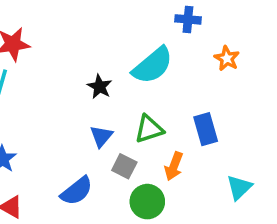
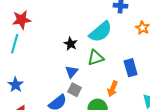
green triangle: (149, 129) -> (96, 58), moved
gray square: (124, 166) -> (75, 90), moved

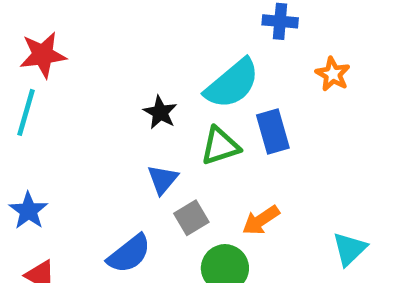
blue rectangle: (131, 68) -> (273, 132), moved
orange arrow: (113, 89) -> (261, 220), turned 35
gray square: (75, 90) -> (191, 218), moved, turned 32

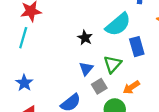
green triangle: (220, 146) -> (113, 64), moved, turned -30

